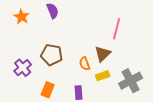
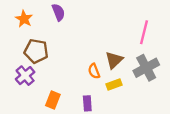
pink line: (117, 29) -> (144, 32), moved
brown pentagon: (52, 55) -> (36, 51), moved
gray cross: (131, 81) -> (146, 68), moved

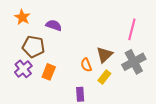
purple semicircle: (58, 12) -> (54, 25), moved, turned -49
yellow rectangle: (114, 84) -> (104, 77), turned -32
orange rectangle: (53, 100) -> (49, 72), moved

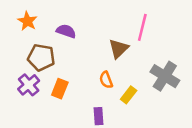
pink line: (132, 29) -> (142, 27), moved
brown triangle: (104, 55) -> (119, 49), moved
gray cross: (134, 62) -> (165, 76), turned -30

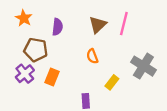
purple semicircle: (66, 31) -> (57, 27), turned 77
brown triangle: (119, 49) -> (98, 25), moved
orange semicircle: (106, 80) -> (92, 56), moved

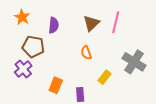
orange rectangle: (52, 77) -> (56, 85), moved

